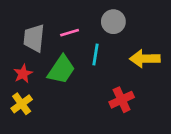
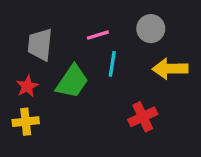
gray circle: (113, 22) -> (151, 29), moved
pink line: (70, 33) -> (98, 35), moved
yellow cross: (22, 104) -> (26, 122), turned 30

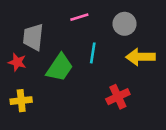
pink line: (98, 35) -> (79, 17), moved
red star: (27, 86) -> (17, 62), moved, turned -30

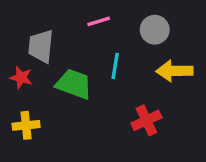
green trapezoid: (60, 68) -> (74, 84), turned -104

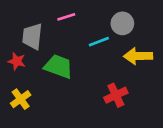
pink line: (99, 21) -> (66, 17), moved
cyan line: (115, 66) -> (99, 42), moved, turned 60
yellow cross: (26, 125) -> (21, 99), turned -30

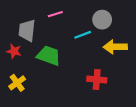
red cross: (116, 95) -> (97, 80), turned 30

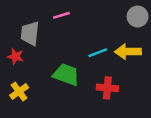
gray circle: (102, 20) -> (138, 17), moved
cyan line: (83, 35) -> (98, 53), moved
green trapezoid: (49, 56) -> (66, 75), moved

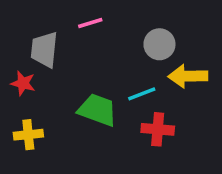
gray circle: (138, 17) -> (159, 44), moved
cyan line: (98, 53) -> (142, 94), moved
yellow cross: (19, 92) -> (28, 135), turned 30

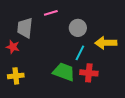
gray circle: (159, 44) -> (78, 28), moved
cyan line: (142, 94) -> (80, 53), turned -42
green trapezoid: (97, 110) -> (64, 72), moved

